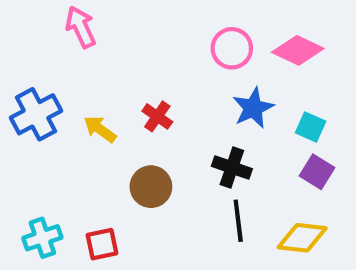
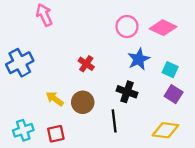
yellow arrow: (100, 129) -> (55, 99), moved
black line: (238, 221) -> (114, 121), moved

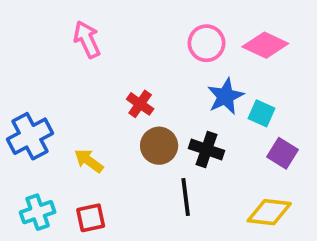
pink arrow: (44, 15) -> (87, 39), moved
blue cross: (20, 63) -> (30, 136), moved
cyan square: (170, 70) -> (262, 113), moved
brown circle: (83, 102) -> (159, 146), moved

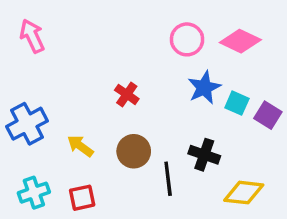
pink arrow: (87, 39) -> (32, 36), moved
brown circle: (159, 146) -> (134, 151), moved
black cross: (207, 149) -> (204, 155), moved
purple square: (282, 153) -> (268, 115), moved

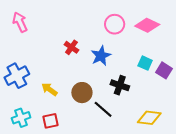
blue star: (204, 88) -> (101, 56), moved
red cross: (127, 94) -> (71, 47), moved
black cross: (204, 155) -> (120, 85), moved
black line: (168, 179) -> (103, 109), turned -42

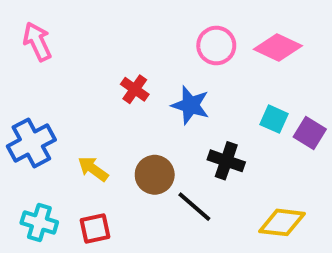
blue star: (101, 56) -> (190, 105), turned -30
cyan cross: (21, 118) -> (39, 222), turned 36

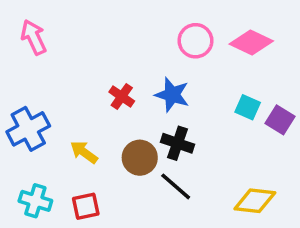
red cross: (135, 89) -> (122, 96), moved
black cross: (226, 161) -> (178, 143), moved

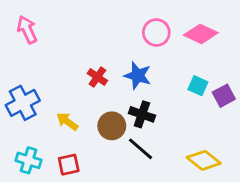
purple square: (280, 120) -> (224, 96), turned 30
yellow diamond: (255, 201) -> (204, 160), turned 32

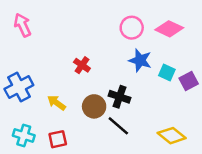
blue star: (138, 76) -> (140, 60), moved

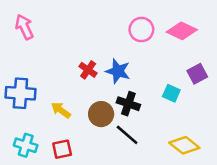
blue star: (140, 60) -> (118, 71), moved
cyan square: (167, 72) -> (171, 93), moved
purple square: (189, 81) -> (197, 74), moved
blue cross: (19, 87) -> (20, 93), turned 32

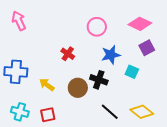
pink circle: (141, 30) -> (97, 27), moved
blue star: (118, 71) -> (111, 55), moved, turned -30
purple square: (197, 74) -> (147, 48), moved
black line: (127, 135) -> (110, 112), moved

